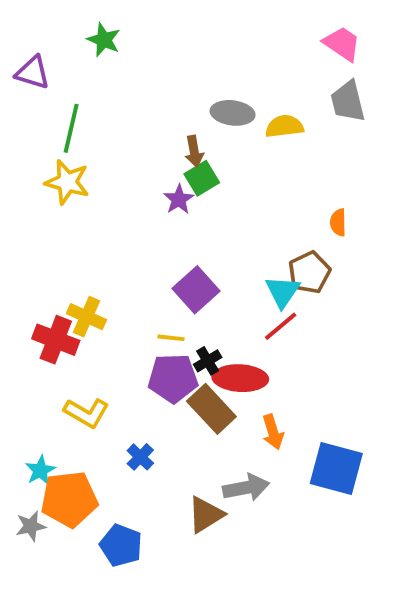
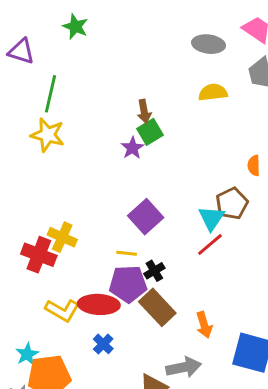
gray ellipse: (233, 113) -> (208, 44), moved
red ellipse: (240, 378) -> (99, 304), moved

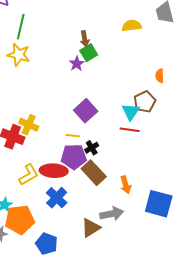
red line: (210, 244) -> (130, 130), turned 48
yellow L-shape: (62, 310) -> (29, 175), turned -60
blue cross: (103, 344) -> (57, 198), size x1.5

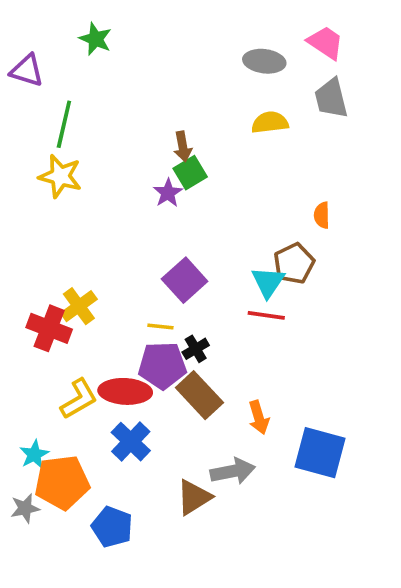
yellow cross: (29, 125) -> (79, 306), turned 30

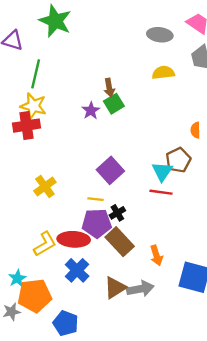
green star: (96, 39) -> (55, 21), size x1.6
purple star: (168, 193) -> (91, 111), moved
red cross: (49, 328) -> (27, 126), moved, turned -30
brown triangle: (194, 497) -> (115, 288), moved

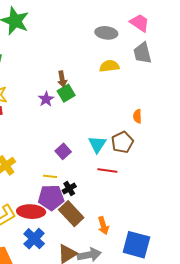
purple square: (110, 170) -> (63, 151), size x0.7
cyan triangle: (162, 172) -> (97, 144), moved

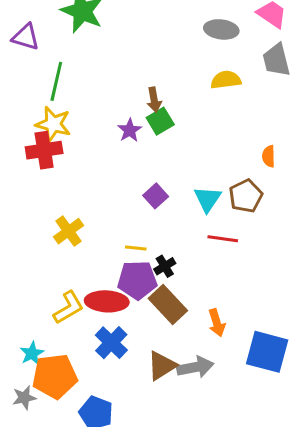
purple square: (63, 151) -> (156, 196), moved

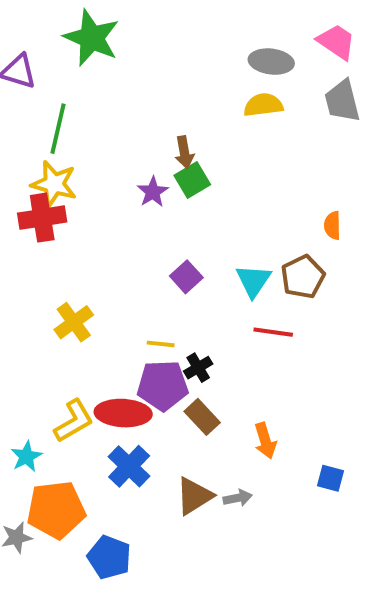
yellow semicircle: (226, 80) -> (263, 105), moved
brown rectangle: (168, 304) -> (202, 417), size x0.7
blue square: (267, 352) -> (330, 478), size x0.5
cyan star: (32, 353) -> (26, 456), moved
gray arrow: (195, 367) -> (238, 498), size x0.6

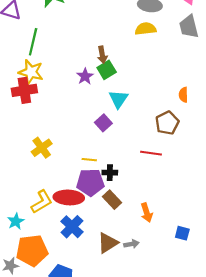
cyan triangle: (253, 281) -> (118, 99), moved
black cross: (198, 368) -> (110, 173), turned 32

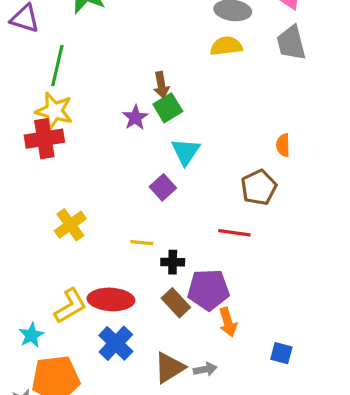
purple pentagon: (90, 182) -> (208, 290), moved

